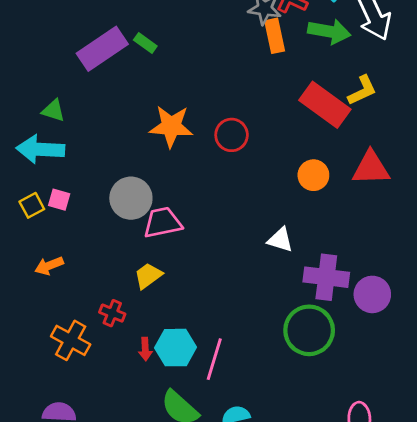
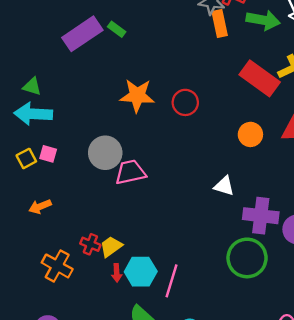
green triangle: (53, 111) -> (32, 86), moved
yellow trapezoid: (148, 276) -> (111, 247), moved

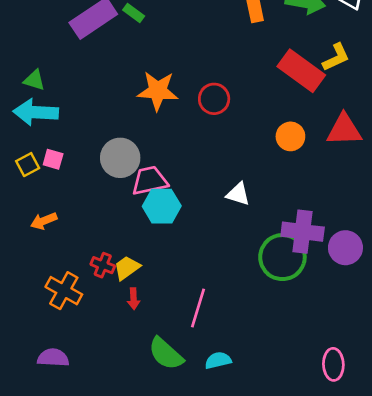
white triangle: (224, 186) -> (238, 194), moved
green circle: (247, 258) -> (282, 257), moved
cyan hexagon: (141, 272) -> (162, 206), moved

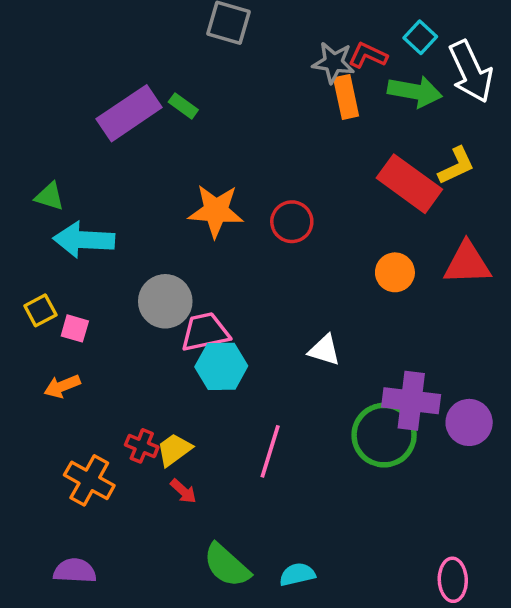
cyan arrow: (36, 112) -> (84, 240), moved
pink square: (53, 159) -> (75, 328), moved
red arrow: (134, 299) -> (183, 491), turned -45
pink line: (198, 308) -> (270, 451), moved

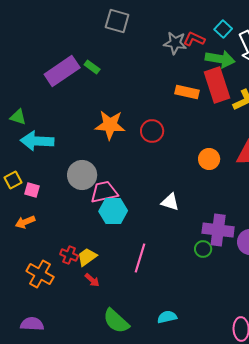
orange rectangle: (346, 97) -> (187, 92), moved, turned -65
red rectangle: (409, 184) -> (217, 85), moved, turned 36
green circle: (384, 435) -> (203, 249), size x0.5
cyan semicircle: (297, 574) -> (167, 317), moved

